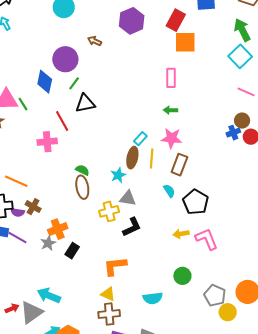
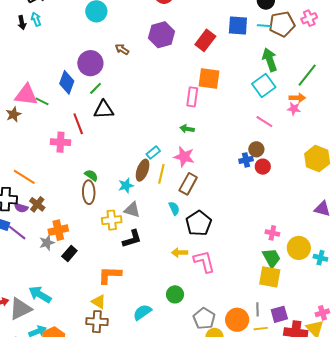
orange square: (185, 42) -> (209, 79), moved
green line: (23, 104) -> (42, 101), turned -40
cyan semicircle: (153, 298) -> (142, 312), turned 144

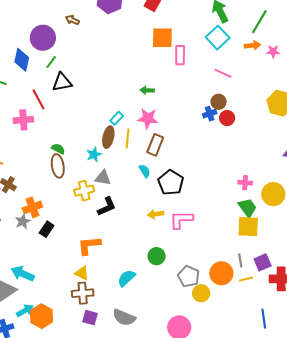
pink rectangle: (192, 97) -> (180, 55), moved
pink star: (294, 109) -> (273, 52), moved
pink L-shape: (204, 261) -> (181, 220), turned -70

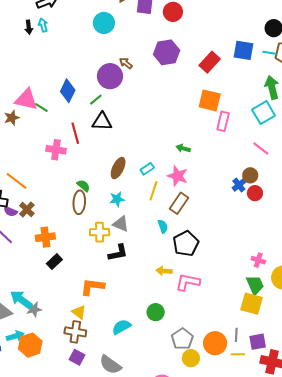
purple circle: (43, 38) -> (110, 76), moved
blue cross: (210, 114) -> (239, 185), turned -32
brown ellipse: (108, 137) -> (118, 168), moved
gray star: (23, 221) -> (34, 309), moved

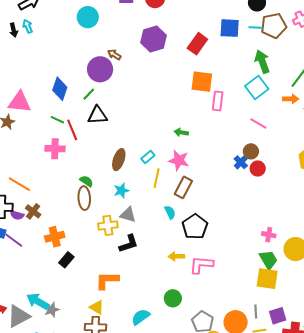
green line: (41, 108) -> (57, 120), moved

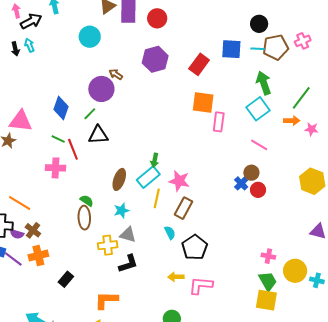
green arrow: (181, 132) -> (155, 160), moved, turned -88
cyan rectangle: (148, 157) -> (148, 177), size x1.6
orange cross: (55, 237) -> (38, 255), moved

